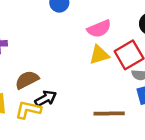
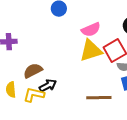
yellow triangle: (99, 55) -> (91, 51), size x1.4

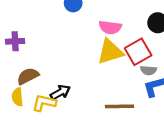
pink semicircle: (91, 30) -> (110, 27), turned 30
brown semicircle: (33, 71) -> (28, 76), moved

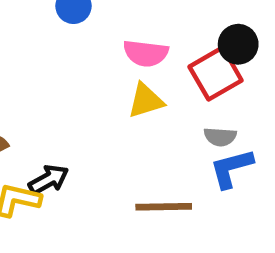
yellow triangle: (110, 52) -> (146, 101), size x0.7
red square: (138, 52) -> (216, 74), moved

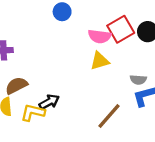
red square: (216, 74) -> (121, 29), moved
brown line: (164, 207) -> (109, 116), turned -48

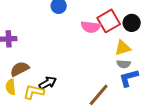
yellow triangle: (100, 61) -> (123, 48), moved

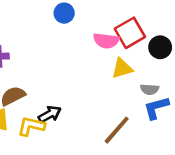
black circle: (132, 23) -> (160, 47), moved
yellow triangle: (123, 48) -> (122, 68), moved

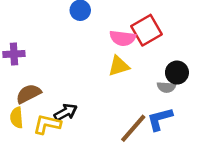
black circle: (160, 47) -> (177, 73), moved
yellow triangle: (122, 68) -> (119, 66), moved
blue L-shape: (156, 108) -> (160, 119), moved

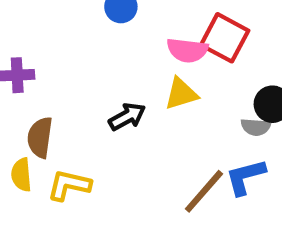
red square: (146, 30) -> (225, 38), turned -32
brown semicircle: (29, 94) -> (40, 137), turned -55
black arrow: (66, 112) -> (127, 117), moved

